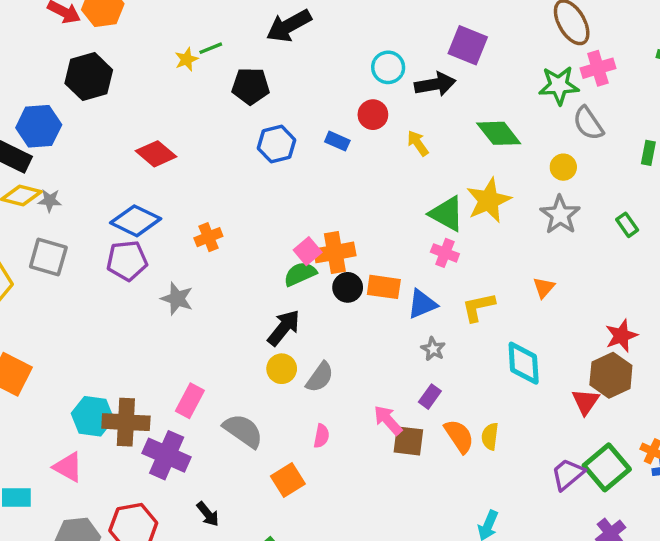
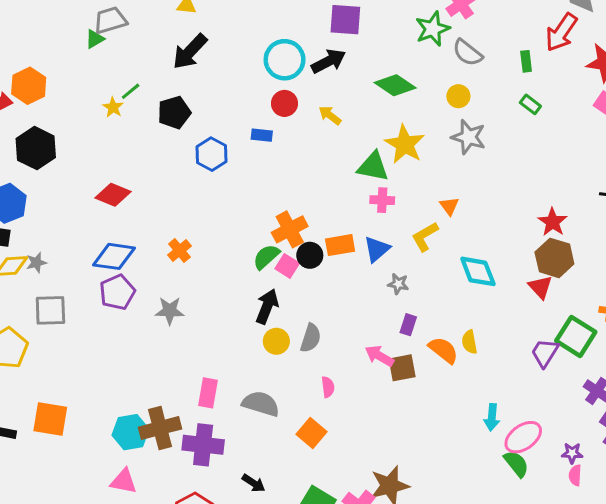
cyan circle: (388, 67) -> (285, 60), size x1.4
green rectangle: (627, 225) -> (530, 104), moved
pink square: (308, 251) -> (287, 266), moved
orange triangle: (544, 288) -> (449, 206), moved

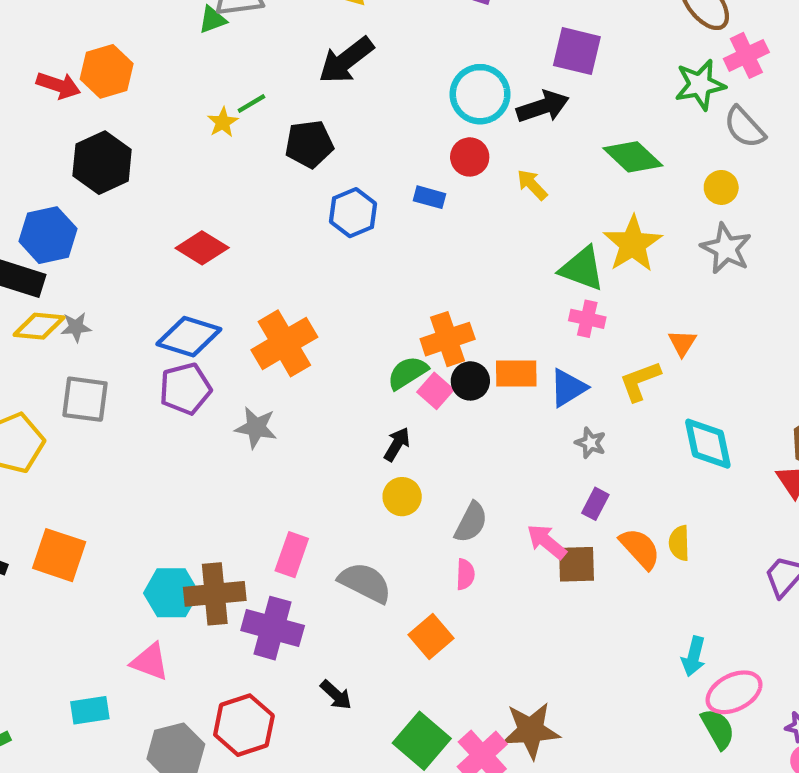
orange cross: (179, 251) -> (284, 343), size x1.8
black arrow: (267, 306) -> (397, 444), size x0.7
gray semicircle: (311, 338) -> (471, 522), moved

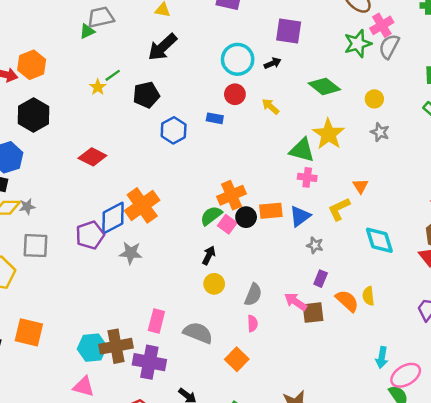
black arrow: (543, 107) -> (273, 63), size x0.6
gray semicircle: (744, 127) -> (389, 46), moved, turned 75
gray star: (726, 248) -> (380, 132), size x0.7
blue diamond: (189, 337) -> (113, 218), moved, turned -40

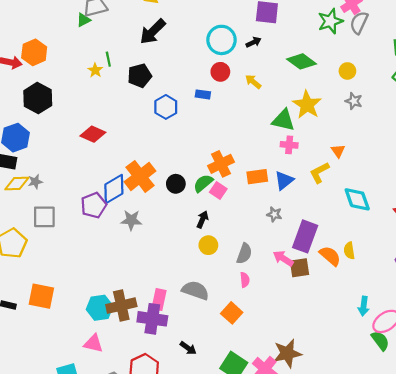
green line: (113, 75) -> (108, 59), turned -64
black circle: (246, 217) -> (176, 184), moved
gray star: (315, 245) -> (274, 214), moved
purple rectangle: (321, 279) -> (305, 236), size x2.0
pink rectangle: (156, 321) -> (159, 300), moved

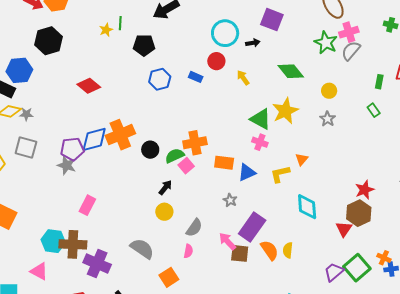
green star: (330, 21) -> (326, 43), turned 30
gray star: (131, 220) -> (67, 165), moved
pink rectangle: (159, 300) -> (87, 205), moved

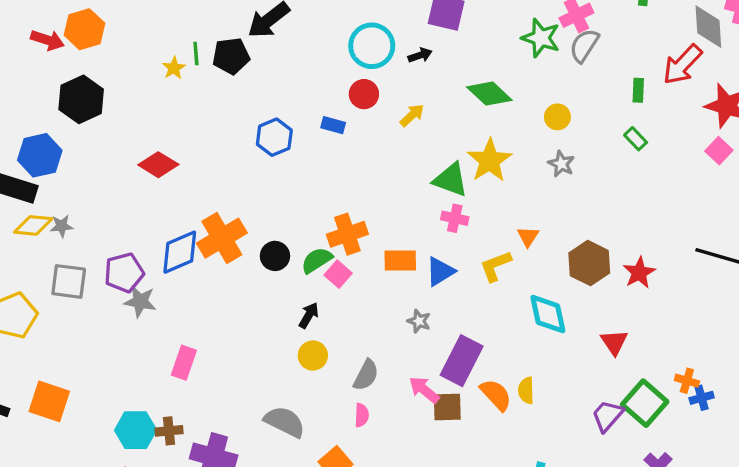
black pentagon: (144, 45) -> (231, 56), moved
yellow arrow: (243, 78) -> (412, 115), turned 91
purple pentagon: (72, 149) -> (124, 273), moved
brown hexagon: (359, 213) -> (589, 263), moved
brown cross: (73, 244) -> (169, 431), size x0.6

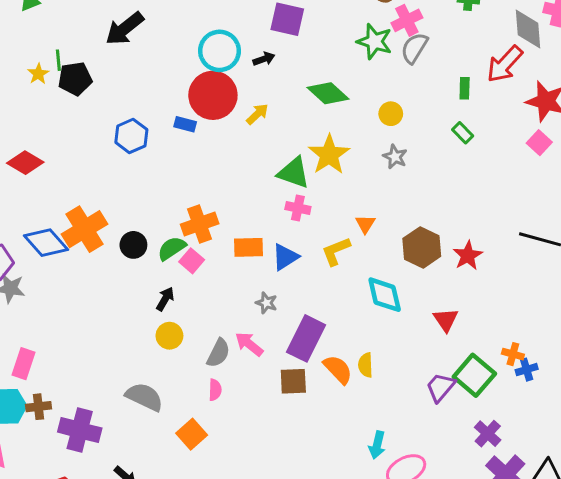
black pentagon: (231, 56) -> (75, 79), moved
red circle: (364, 94) -> (213, 95), size x1.8
blue diamond: (180, 252) -> (46, 243), turned 72
pink rectangle: (184, 363) -> (24, 364), moved
pink arrow: (424, 390) -> (249, 344), moved

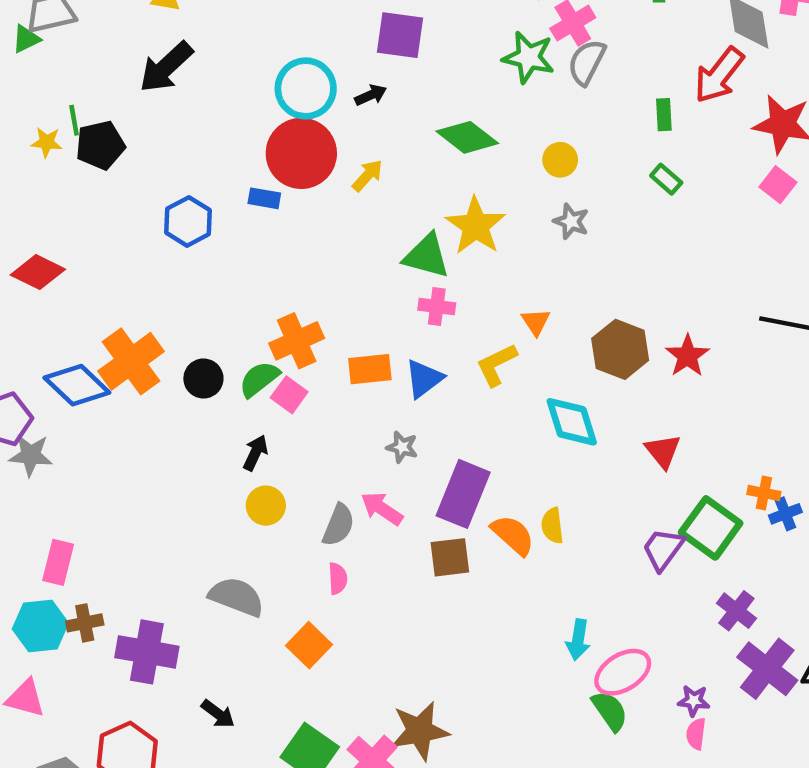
yellow star: (38, 74) -> (47, 142), turned -30

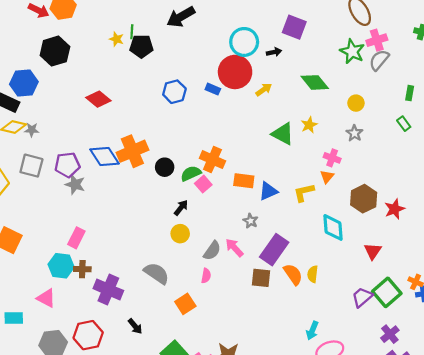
yellow star: (476, 226) -> (309, 125), size x0.6
pink cross: (437, 307) -> (332, 158), moved
orange cross: (297, 341) -> (212, 160), turned 35

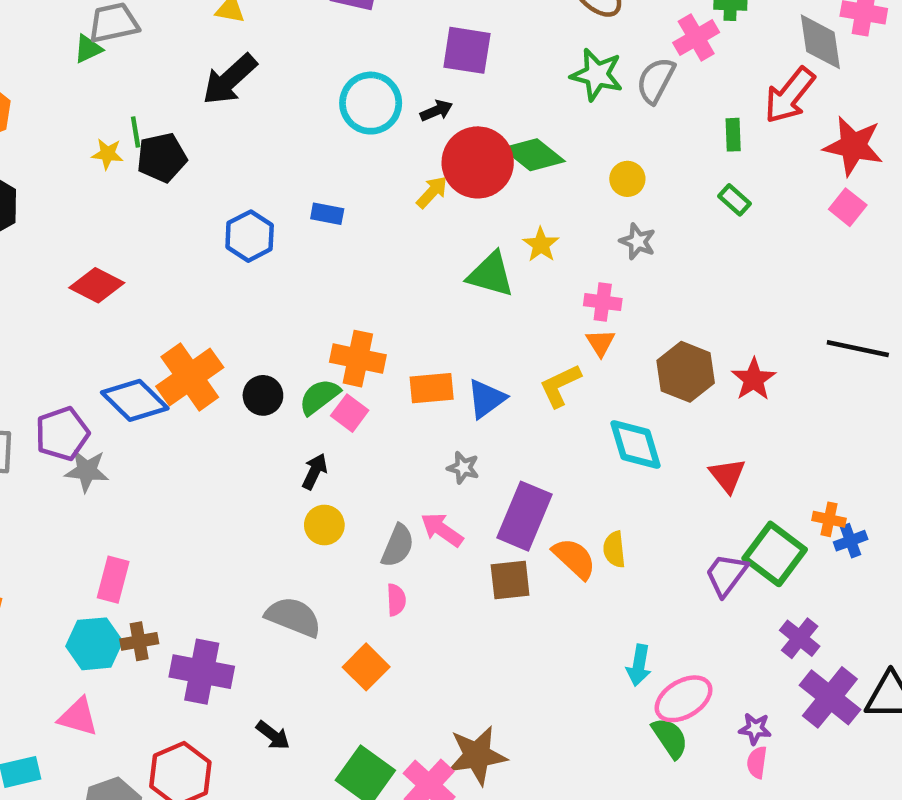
pink cross: (377, 40) -> (696, 38), moved
red circle: (235, 72) -> (478, 162), moved

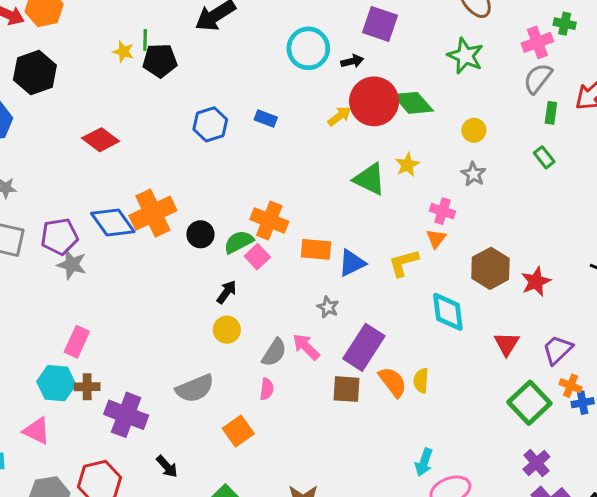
gray semicircle: (656, 80) -> (538, 78), moved
purple trapezoid: (726, 575) -> (558, 350), moved
gray semicircle: (293, 617) -> (195, 388), turned 126

